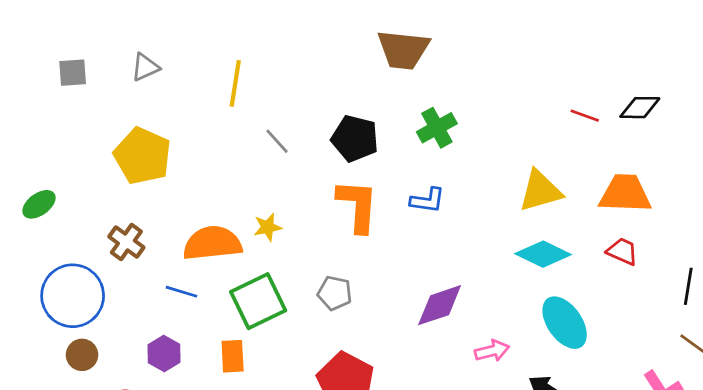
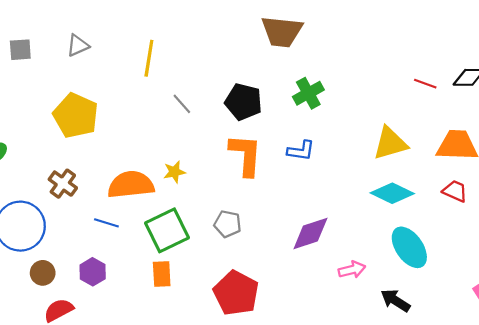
brown circle: (82, 355) -> (43, 273), moved
orange rectangle: (233, 356) -> (162, 274), moved

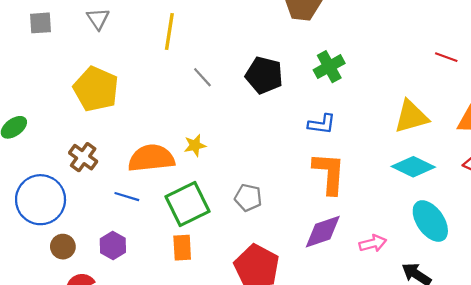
gray triangle: (78, 45) -> (98, 19), turned -40
orange L-shape: (246, 155) -> (329, 173), moved
purple diamond: (310, 234) -> (323, 232), moved

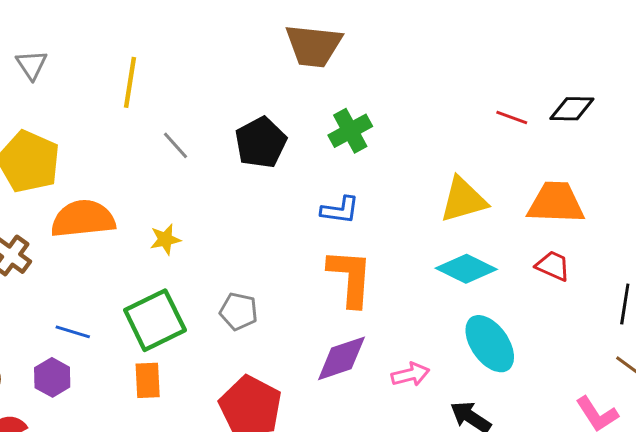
black pentagon: (264, 75) -> (261, 142), turned 30
orange semicircle: (151, 158) -> (83, 219), moved
blue line: (127, 197) -> (73, 332), moved

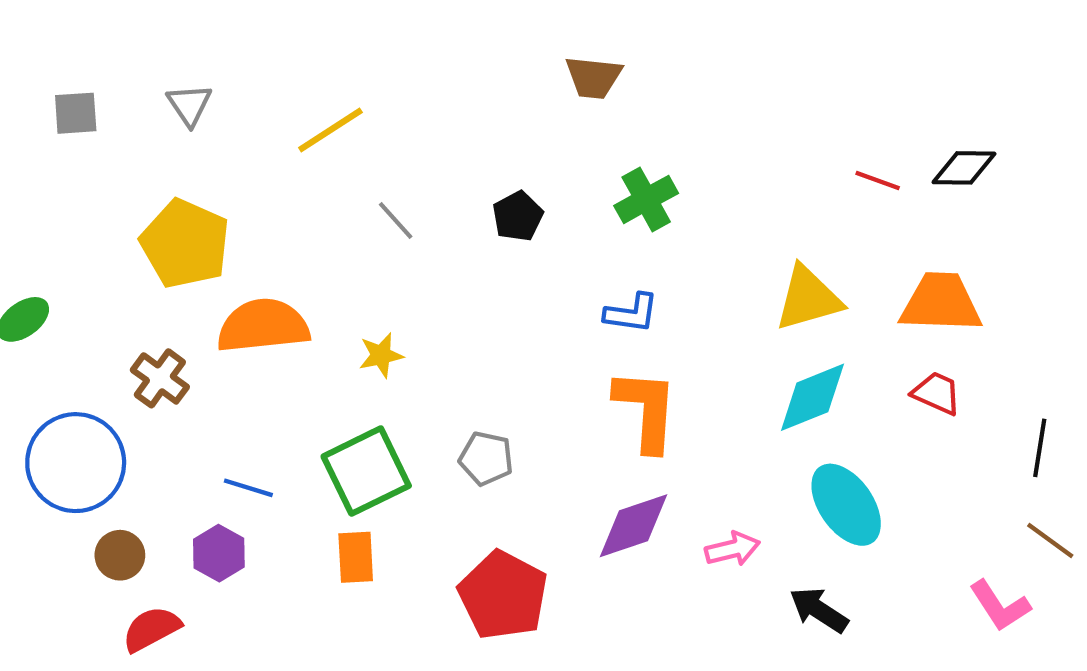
brown trapezoid: (314, 46) -> (594, 77), size x0.7
yellow line: (130, 82) -> (330, 130), turned 48
black pentagon: (261, 142) -> (518, 216), size x0.7
cyan diamond: (466, 269) -> (812, 397), turned -48

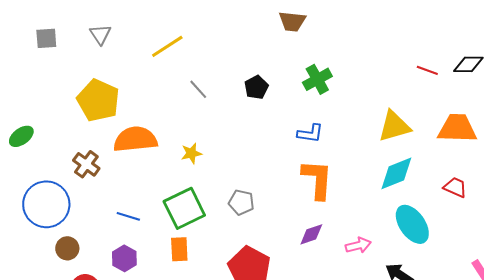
red trapezoid: (937, 393) -> (455, 187), moved
purple diamond: (634, 526) -> (311, 234), size x0.7
purple hexagon: (219, 553) -> (124, 258), moved

